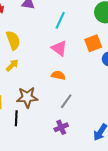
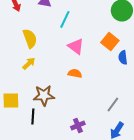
cyan line: (60, 20) -> (65, 19), moved
orange square: (93, 43) -> (110, 41), turned -30
gray line: (66, 101) -> (113, 104), moved

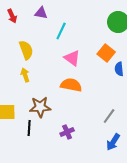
yellow arrow: (29, 63) -> (25, 75), turned -64
orange semicircle: (75, 73) -> (71, 85), size x1.5
purple cross: (78, 125) -> (67, 132), moved

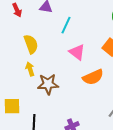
orange semicircle: (71, 85) -> (93, 77), moved, turned 145
brown star: (40, 107) -> (48, 84), moved

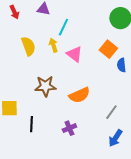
yellow arrow: (30, 69) -> (53, 45), moved
orange semicircle: (93, 77) -> (79, 95), moved

